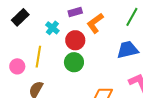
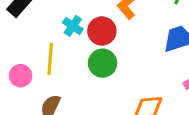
cyan cross: (52, 28) -> (73, 26), moved

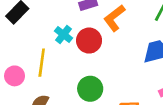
green circle: (103, 63) -> (90, 89), moved

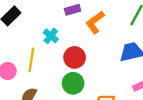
red circle: (89, 41) -> (75, 57), moved

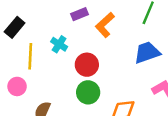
yellow line: (31, 60) -> (30, 56), moved

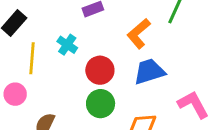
orange L-shape: (105, 25) -> (139, 33), moved
blue trapezoid: (147, 53) -> (149, 71), moved

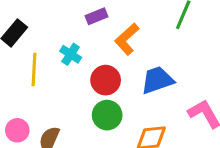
orange L-shape: (139, 33) -> (127, 39), moved
pink circle: (15, 94) -> (17, 130), moved

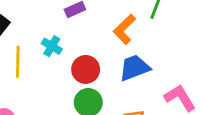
orange L-shape: (127, 39) -> (124, 29), moved

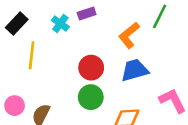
cyan cross: (52, 46) -> (60, 24), moved

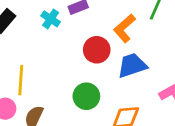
yellow line: (32, 55) -> (21, 80), moved
red circle: (91, 68) -> (97, 50), moved

